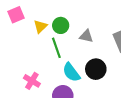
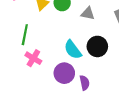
green line: (56, 48) -> (25, 35), moved, turned 30

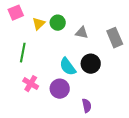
pink cross: (33, 58) -> (31, 84), moved
purple semicircle: (85, 83) -> (87, 106), moved

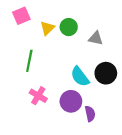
purple semicircle: (87, 106) -> (90, 114), moved

